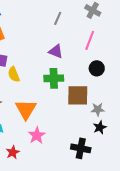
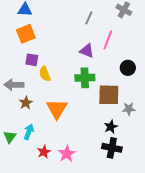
pink line: (90, 40) -> (108, 40), moved
black star: (100, 127) -> (111, 127), moved
pink star: (37, 135) -> (67, 154), moved

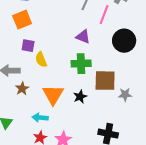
pink line: (108, 40) -> (104, 15), moved
black circle: (128, 68) -> (124, 41), moved, size x1.5
black star: (111, 127) -> (80, 97), moved
cyan arrow: (29, 132) -> (40, 118), moved, turned -105

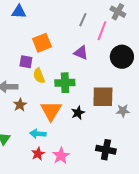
orange square: (22, 20) -> (42, 43), moved
green cross: (81, 64) -> (65, 83), moved

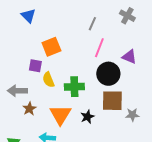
blue triangle: (19, 12) -> (28, 16), turned 42
pink line: (102, 31) -> (99, 48), moved
purple triangle: (81, 53) -> (129, 57), moved
black circle: (122, 57) -> (108, 74), moved

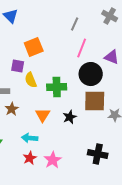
orange triangle: (60, 115) -> (43, 115), size x0.7

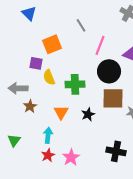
gray line: (75, 24) -> (81, 25), moved, turned -56
cyan arrow: (30, 138) -> (48, 135), turned 91

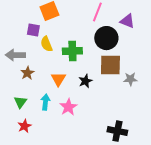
green triangle: (14, 140) -> (20, 102), moved
black cross: (116, 151) -> (117, 131), moved
red star: (48, 155) -> (24, 126), moved
pink star: (71, 157) -> (68, 107), moved

